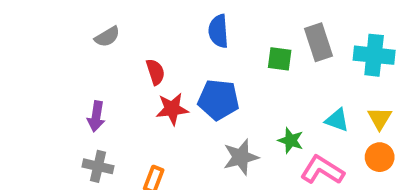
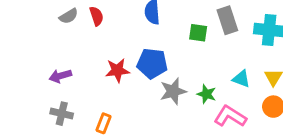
red semicircle: (155, 72) -> (97, 16), moved
purple arrow: (96, 116) -> (60, 76), turned 65
gray star: (241, 157) -> (173, 91), moved

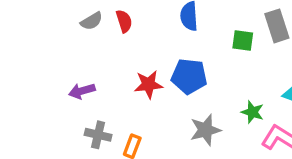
gray star: (173, 91) -> (205, 130), moved
gray cross: (62, 114) -> (98, 135), moved

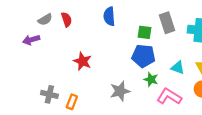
blue pentagon: (189, 76) -> (143, 56), moved
red star: (148, 84) -> (83, 61), turned 30
purple arrow: (82, 91) -> (31, 40), moved

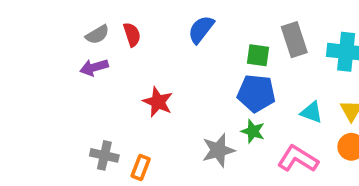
blue semicircle: (109, 16) -> (201, 29), turned 42
purple arrow: (31, 40) -> (94, 67), moved
green star: (151, 79) -> (253, 131), moved

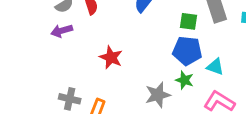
cyan triangle: (312, 112) -> (215, 67), moved

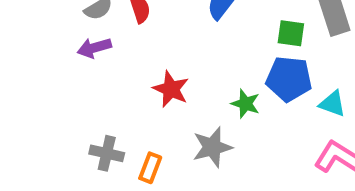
green star: (185, 80) -> (245, 104), moved
gray star: (158, 95) -> (212, 147), moved

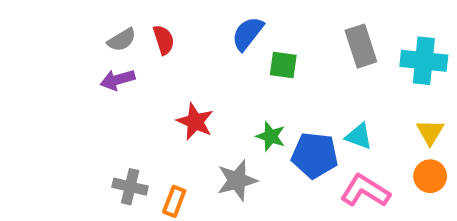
green square: (291, 33) -> (283, 65), moved
blue pentagon: (289, 79) -> (315, 155), moved

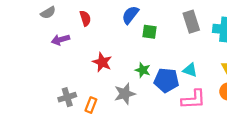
gray semicircle: (122, 40) -> (48, 13), moved
gray cross: (130, 187) -> (67, 97), turned -30
pink L-shape: (365, 191) -> (193, 99), turned 145

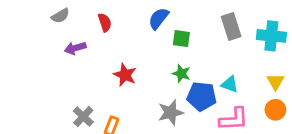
green star: (143, 70) -> (181, 74), moved
gray star: (125, 94) -> (171, 112), moved
gray cross: (67, 97) -> (83, 117), turned -30

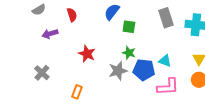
gray star: (171, 112) -> (118, 71), moved
gray cross: (83, 117) -> (42, 73), moved

